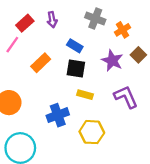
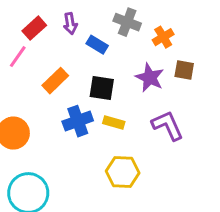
blue rectangle: (75, 46) -> (97, 45), moved
brown square: (138, 55) -> (184, 70), turned -35
blue cross: (58, 115) -> (78, 121), moved

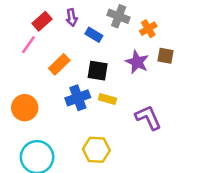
purple L-shape: (168, 126) -> (148, 118), moved
yellow hexagon: (123, 172) -> (96, 150), moved

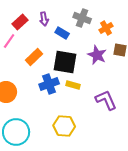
black square: (98, 71) -> (65, 62), size x1.4

